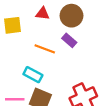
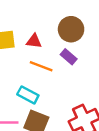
red triangle: (43, 14) -> (34, 41), moved

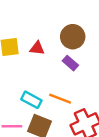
orange line: (41, 66) -> (60, 99), moved

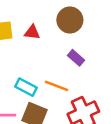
purple rectangle: (70, 63) -> (76, 58), moved

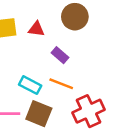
purple rectangle: (76, 58) -> (60, 55), moved

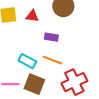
purple rectangle: (60, 55) -> (51, 37), turned -32

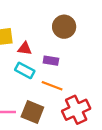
red triangle: (32, 16) -> (25, 49), moved
cyan rectangle: (27, 61) -> (25, 70), moved

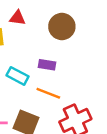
red triangle: (25, 49) -> (17, 18), moved

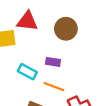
red triangle: (17, 18) -> (27, 21), size x1.5

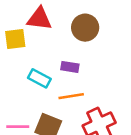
orange line: (54, 87) -> (71, 96), turned -30

